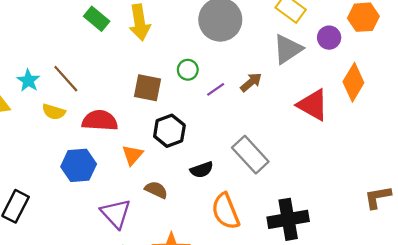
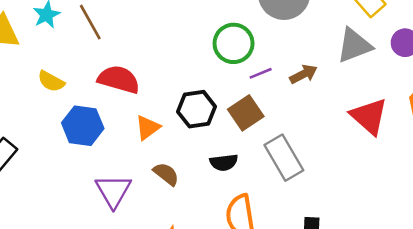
green circle: (188, 70) -> (234, 43), size x1.6
brown square: (148, 88) -> (246, 113), moved, turned 32
yellow semicircle: (54, 112) -> (51, 81), moved

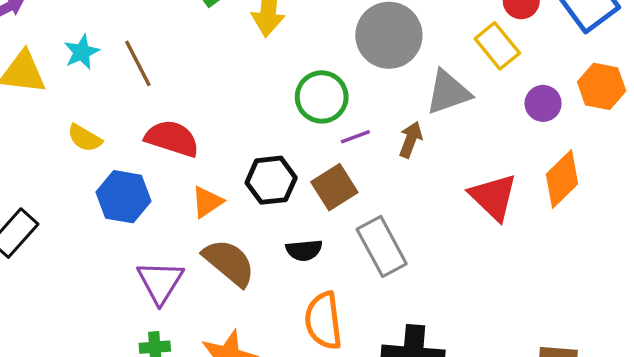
gray triangle: (354, 45) -> (448, 92), moved
brown arrow: (303, 74) -> (411, 140), turned -44
brown semicircle: (166, 174) -> (229, 262), size x1.6

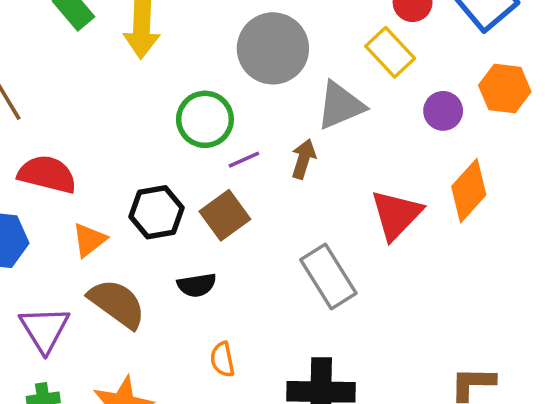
red triangle: (493, 197) -> (396, 215), turned 34
gray rectangle: (382, 246) -> (328, 277), moved
orange semicircle: (323, 321) -> (222, 359), size x0.6

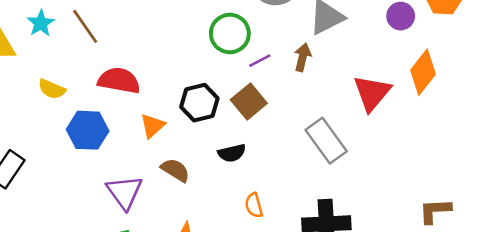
brown semicircle: (117, 303) -> (175, 170), size x0.7

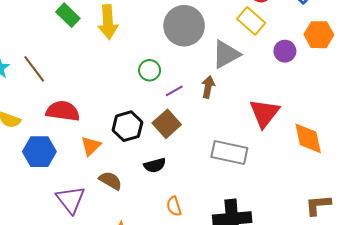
green circle: (230, 34) -> (150, 70), size x0.7
orange diamond: (423, 72) -> (308, 138), moved, turned -48
gray rectangle: (326, 141) -> (229, 153), turned -40

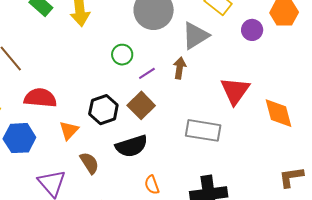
black semicircle: (155, 165) -> (132, 146), size x1.5
brown semicircle: (110, 181) -> (89, 163), turned 30

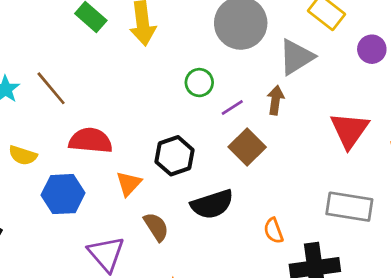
brown square: (141, 105) -> (247, 147), moved
gray rectangle: (203, 130) -> (349, 207), moved
orange semicircle: (152, 185) -> (274, 231), moved

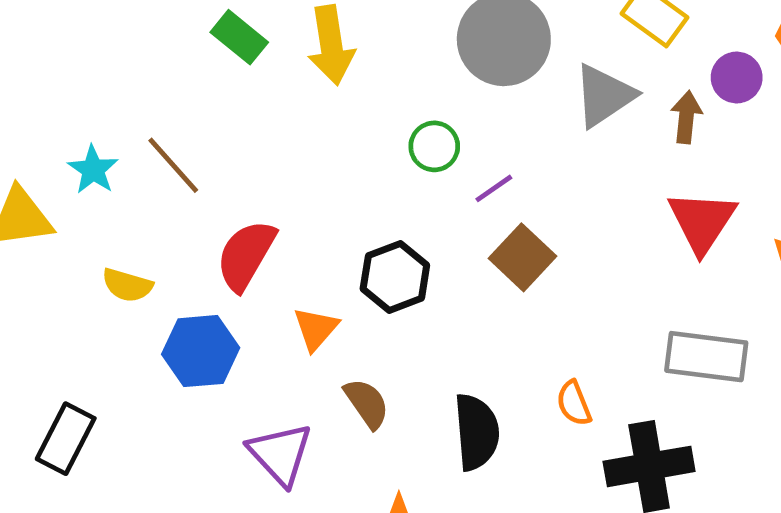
brown arrow: (276, 100) -> (686, 117), moved
red semicircle: (91, 141) -> (246, 255), turned -63
black semicircle: (212, 204) -> (476, 432), moved, turned -75

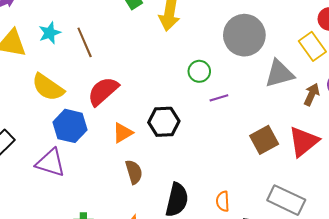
brown square: (522, 257) -> (264, 140), moved
yellow semicircle: (127, 285) -> (48, 87), size x1.5
purple triangle: (280, 454) -> (51, 163), moved, turned -48

